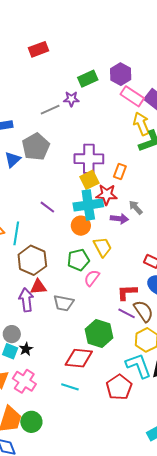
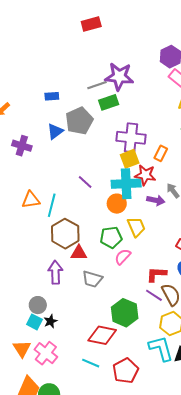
green rectangle: (88, 79) -> (109, 102), moved
purple star: (71, 99) -> (119, 77), size x1.8
red triangle: (38, 287) -> (79, 253), moved
red pentagon: (119, 387) -> (126, 371), moved

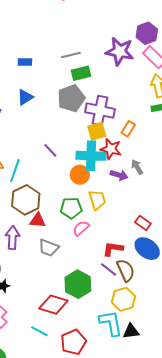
purple star: (119, 77) -> (120, 51), moved
gray pentagon: (79, 121) -> (71, 98), moved

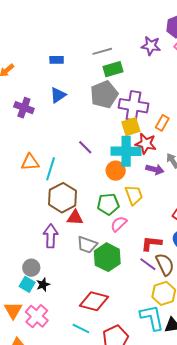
purple star: (120, 51) -> (151, 46), size x0.7
green hexagon: (78, 284) -> (107, 257), moved

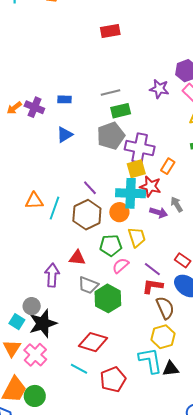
purple cross: (24, 108) -> (34, 107), moved
brown hexagon: (62, 198) -> (87, 215), moved
purple line: (148, 264) -> (152, 269), moved
cyan square: (27, 284) -> (17, 322), moved
black star: (43, 285) -> (43, 323), size x2.0

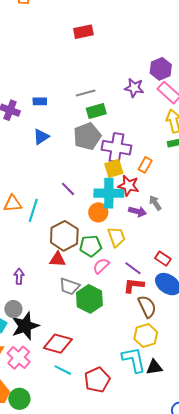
brown hexagon: (87, 215) -> (64, 236), moved
purple arrow: (52, 275) -> (19, 276), moved, size x0.7
red diamond: (93, 342) -> (58, 344), moved

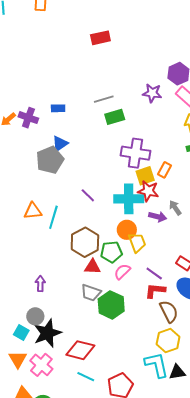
gray pentagon: (87, 136) -> (50, 160), moved
yellow square: (114, 168) -> (145, 176), moved
orange circle: (98, 212) -> (127, 230), moved
red triangle: (57, 259) -> (92, 267), moved

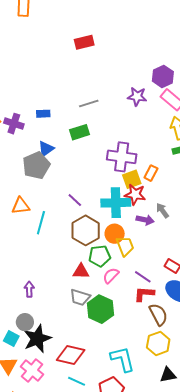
green rectangle: (115, 117) -> (80, 132), moved
orange triangle: (33, 211) -> (21, 206), moved
brown hexagon: (85, 242) -> (86, 230), moved
cyan L-shape: (157, 365) -> (123, 359), moved

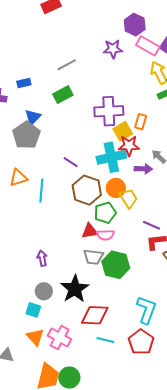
pink semicircle: (111, 276) -> (105, 235), moved, turned -126
black star: (37, 339) -> (75, 289), moved
cyan L-shape: (123, 359) -> (146, 310), turned 44

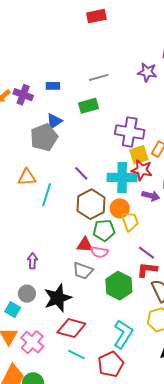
green hexagon: (116, 265) -> (119, 286), moved

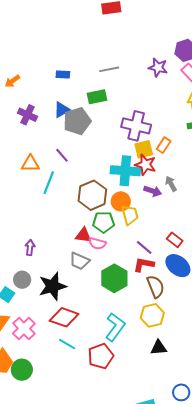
purple cross: (23, 95) -> (28, 115), moved
gray pentagon: (44, 137) -> (77, 121), moved
purple line: (81, 173) -> (62, 155), moved

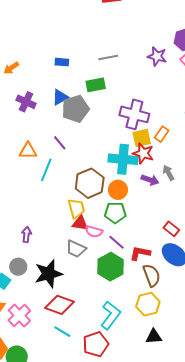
yellow trapezoid: (130, 215) -> (76, 208), moved
green pentagon: (104, 222) -> (115, 213), moved
purple line: (144, 247) -> (116, 242), moved

